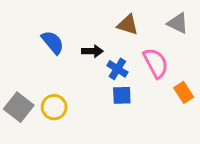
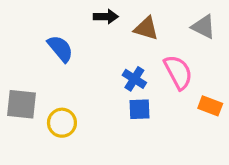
black arrow: (92, 51) -> (106, 17), moved
orange rectangle: (184, 92) -> (210, 106), turned -36
gray square: (19, 107) -> (22, 104), moved, turned -32

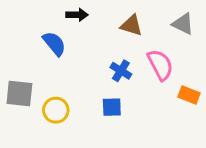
black arrow: (106, 17) -> (77, 15), moved
blue square: (139, 109) -> (112, 107), moved

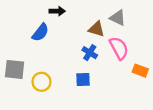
gray triangle: (183, 24) -> (118, 18), moved
brown triangle: (131, 25) -> (96, 29), moved
blue semicircle: (54, 44) -> (40, 32), turned 78

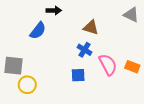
gray triangle: (118, 18) -> (131, 15), moved
pink semicircle: (119, 48) -> (108, 65), moved
yellow circle: (42, 82) -> (27, 85), moved

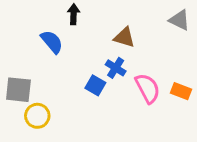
black arrow: (54, 10) -> (74, 14), turned -88
blue semicircle: (38, 31) -> (52, 42), turned -78
blue square: (78, 75) -> (95, 85), moved, turned 32

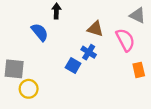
pink semicircle: (148, 88) -> (125, 40), moved
orange rectangle: (181, 91) -> (139, 70), turned 56

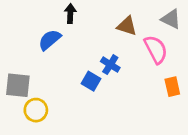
brown triangle: (95, 29) -> (127, 26), moved
blue semicircle: (40, 32) -> (50, 40), turned -90

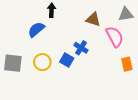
gray triangle: (171, 19) -> (126, 14), turned -35
yellow circle: (36, 110) -> (42, 62), moved

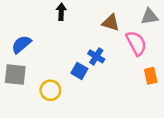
blue semicircle: (36, 30) -> (21, 44), moved
yellow circle: (42, 62) -> (50, 90), moved

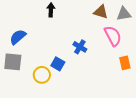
brown triangle: (111, 23) -> (101, 12), moved
blue square: (79, 71) -> (58, 64), moved

